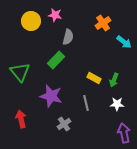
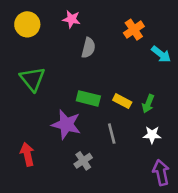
yellow circle: (31, 21) -> (27, 24), moved
green rectangle: (56, 60) -> (88, 98), moved, turned 60
green triangle: (20, 72) -> (32, 79), moved

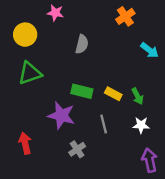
pink star: (71, 19) -> (55, 13), moved
yellow circle: (27, 24) -> (25, 35), moved
orange cross: (134, 30) -> (125, 16), moved
green triangle: (32, 79) -> (30, 73), turned 50
green arrow: (148, 104) -> (137, 96), turned -49

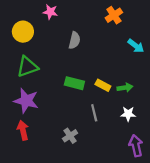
green arrow: (137, 96) -> (125, 88), turned -72
purple star: (61, 115) -> (26, 101), moved

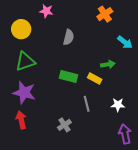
green arrow: (125, 88) -> (108, 64), moved

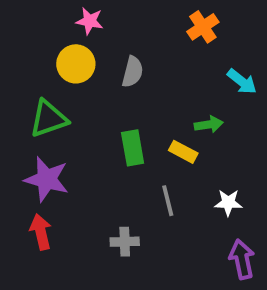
yellow circle: (21, 29) -> (76, 64), moved
green rectangle: (68, 77) -> (133, 148), turned 66
gray cross: (64, 125) -> (125, 242), turned 32

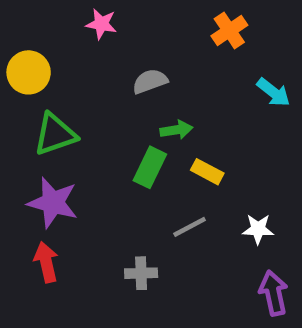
yellow circle: (76, 64) -> (29, 72), moved
gray semicircle: (133, 72) -> (150, 81), turned -124
green arrow: (209, 124) -> (176, 130), moved
green rectangle: (133, 148) -> (150, 167), turned 36
gray line: (168, 201) -> (190, 227), turned 76

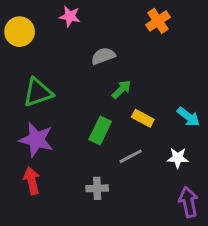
yellow circle: (29, 72) -> (20, 32), moved
cyan arrow: (273, 92) -> (188, 117), moved
green arrow: (176, 130) -> (121, 89), turned -35
green rectangle: (150, 167) -> (100, 130), moved

